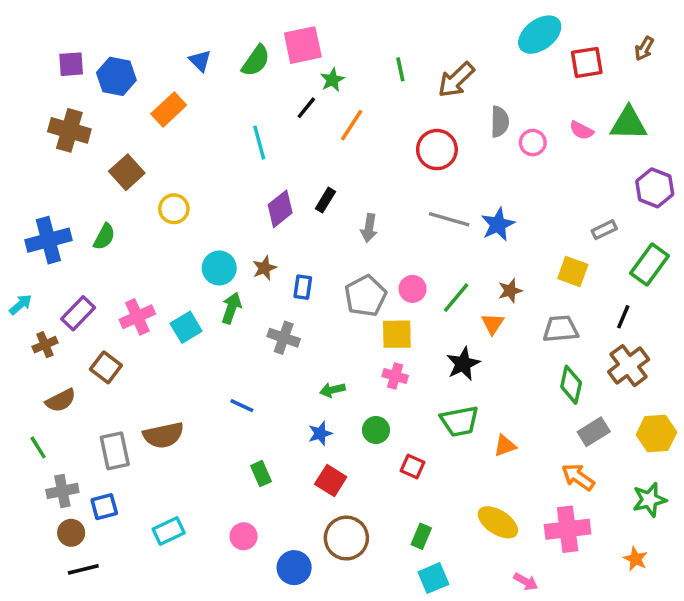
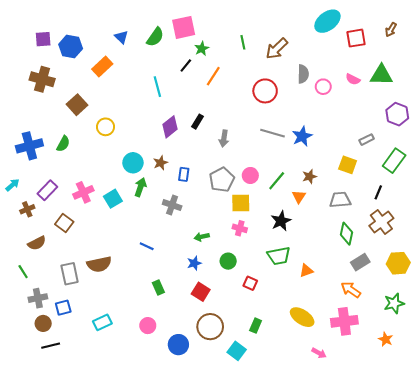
cyan square: (433, 578) -> (237, 351), moved, turned -30

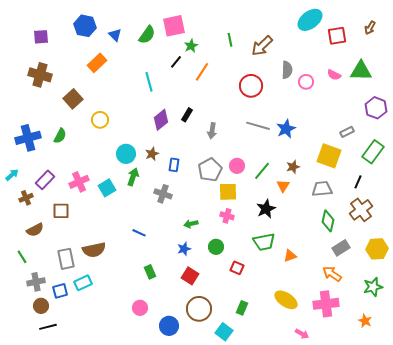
blue hexagon: (71, 47) -> (85, 26), moved
yellow square: (348, 165) -> (329, 156), size x1.4
brown square: (64, 223) -> (61, 211), turned -36
cyan rectangle: (102, 322) -> (83, 283), moved

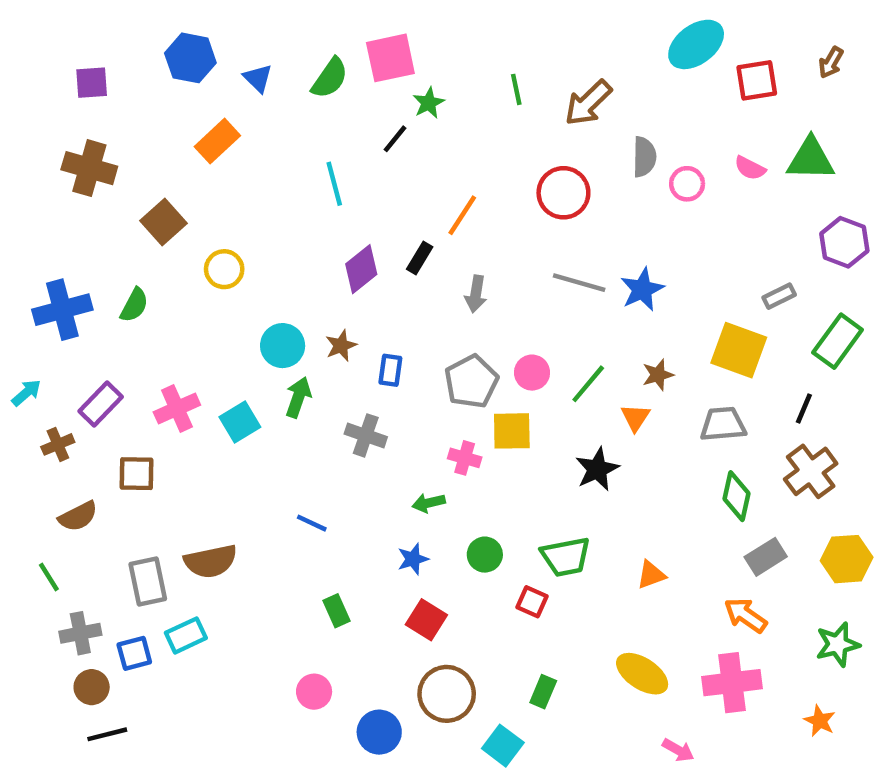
orange line: (202, 72) -> (462, 215), moved
pink cross: (227, 216) -> (465, 458), moved
green trapezoid: (264, 242) -> (566, 557), moved

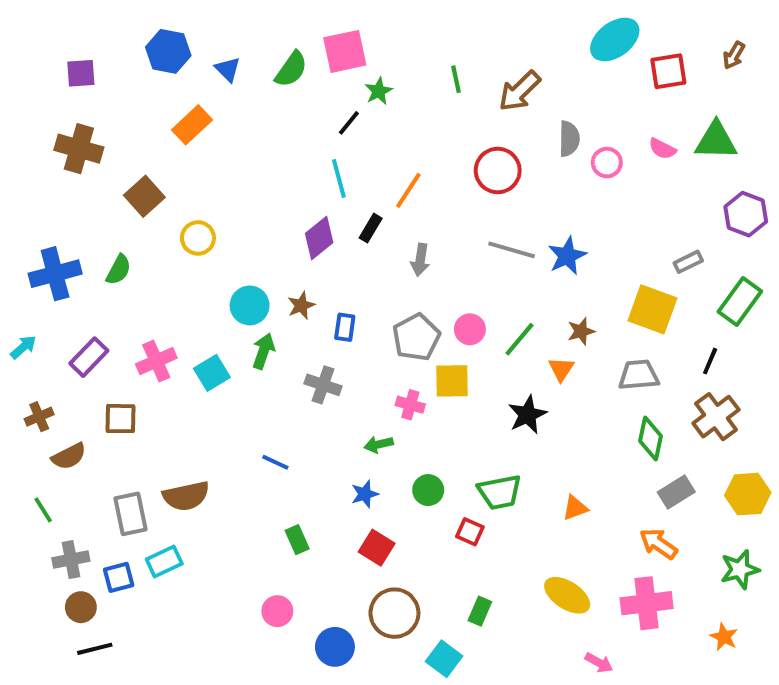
cyan line: (334, 184) -> (339, 178), moved
brown cross: (58, 444) -> (39, 417), moved

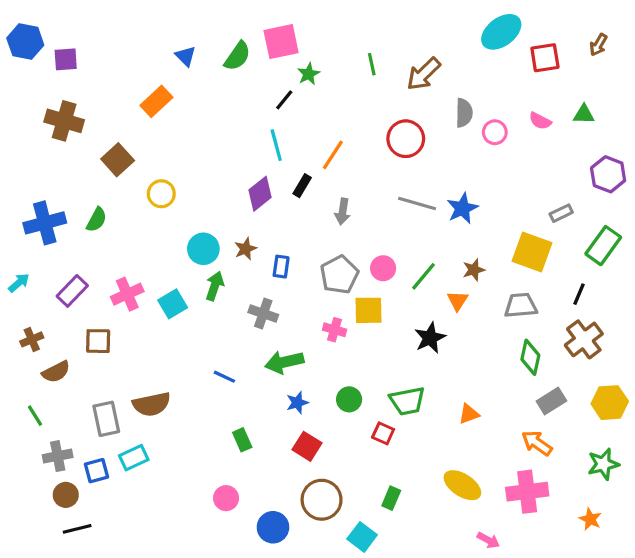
blue hexagon: (168, 51) -> (25, 42), moved
green triangle: (716, 141) -> (584, 114), size x0.6
green arrow: (379, 444) -> (284, 362), moved, size x1.6

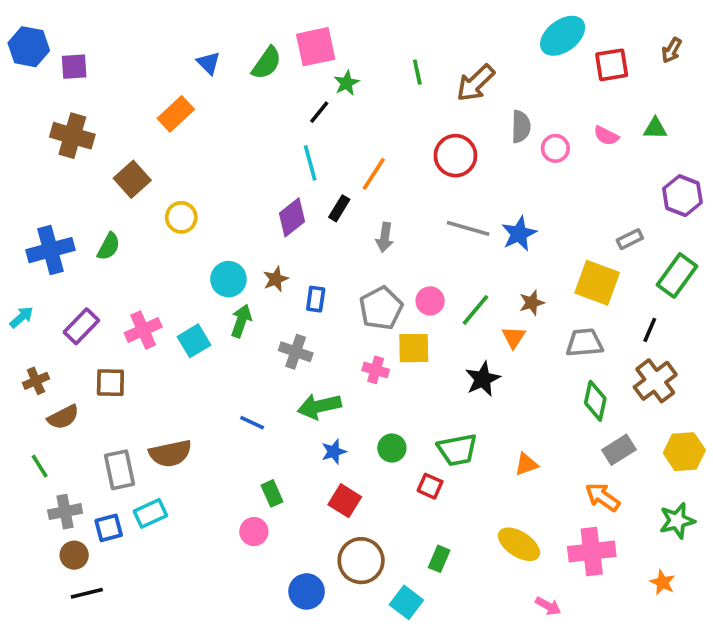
pink circle: (226, 498) -> (254, 532), moved

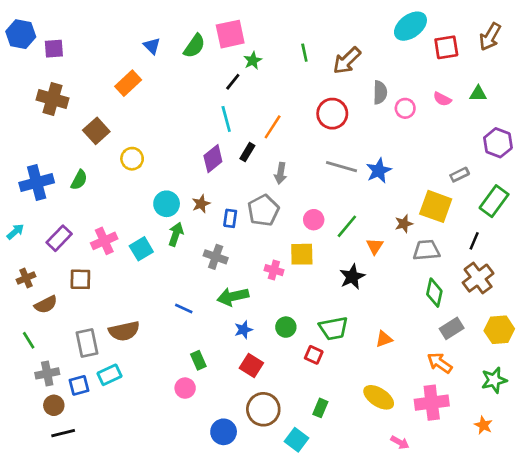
brown arrow: (672, 50) -> (490, 37), size x1.5
brown star: (532, 303) -> (404, 224), moved
gray pentagon: (381, 308) -> (263, 210), moved

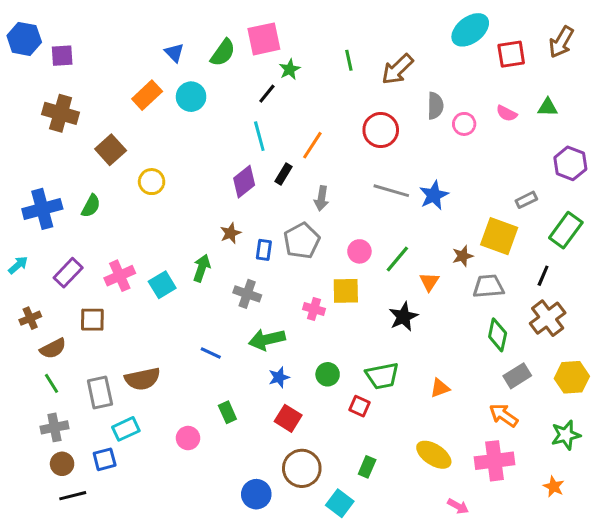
cyan circle: (167, 204) -> (191, 97), moved
green line: (29, 340) -> (51, 383), moved
blue square: (79, 385) -> (105, 459), moved
pink circle: (185, 388) -> (188, 438), moved

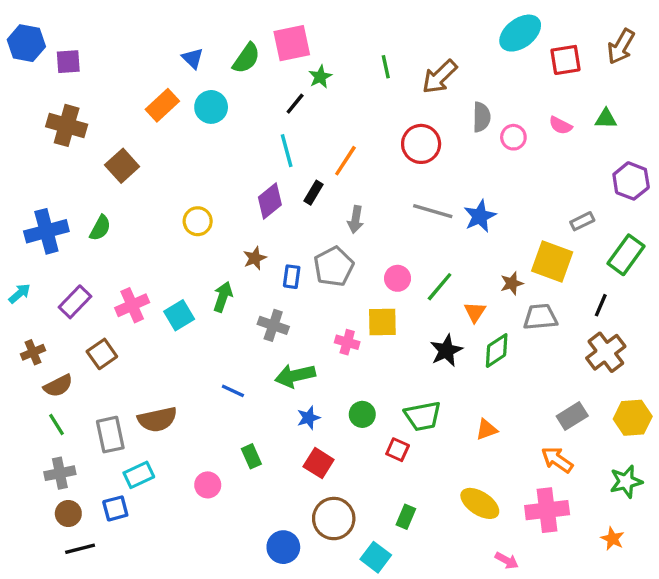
yellow circle: (152, 182) -> (198, 221), moved
brown square: (92, 320) -> (102, 354), turned -36
green diamond: (498, 335) -> (497, 351), moved, turned 44

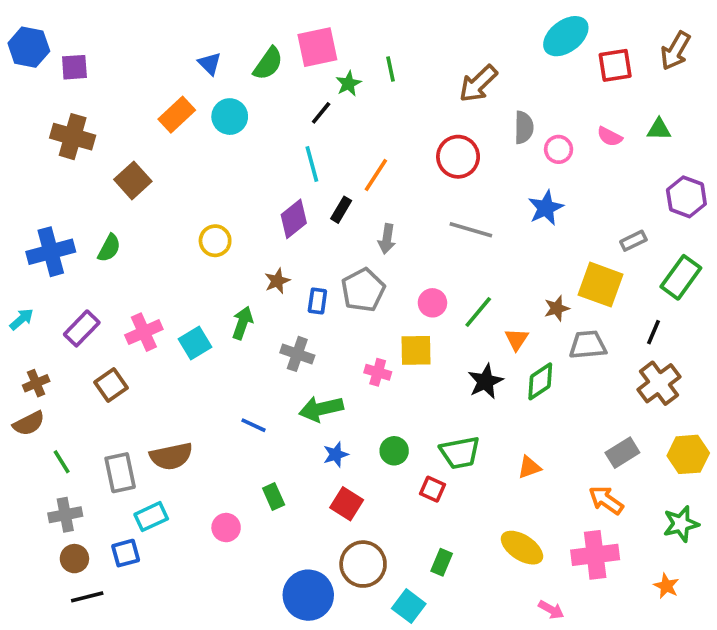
green line: (386, 67) -> (390, 69), moved
blue star: (480, 216) -> (546, 208), moved
brown semicircle: (58, 386) -> (29, 423), moved
blue circle: (283, 547) -> (308, 595), size x1.4

